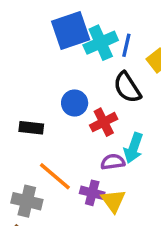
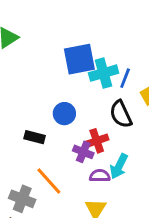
blue circle: (75, 103) -> (64, 114), moved
purple cross: (92, 193) -> (83, 152), moved

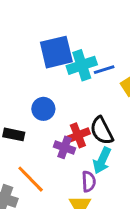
blue line: (125, 78) -> (104, 70), turned 54
black semicircle: (121, 114) -> (102, 131), moved
purple semicircle: (100, 176) -> (89, 181), moved, turned 90

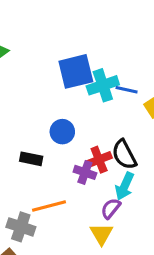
blue line: (104, 70) -> (127, 90), turned 30
orange line: (31, 179) -> (49, 206), turned -60
purple semicircle: (89, 181) -> (111, 208), turned -138

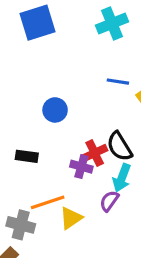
blue square: (76, 71) -> (38, 23), moved
cyan cross: (103, 85) -> (112, 23), moved
blue circle: (62, 132) -> (55, 110), moved
yellow triangle: (101, 234) -> (71, 218), moved, turned 30

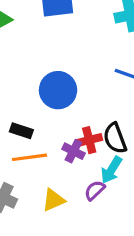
blue circle: (55, 110) -> (58, 90), size x1.5
orange line: (48, 202) -> (30, 157), moved

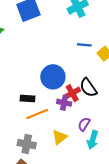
blue circle: (58, 90) -> (53, 77), moved
cyan arrow: (111, 170) -> (93, 140), moved

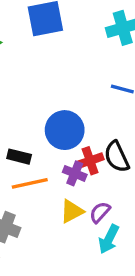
yellow triangle: (60, 137) -> (72, 211), moved

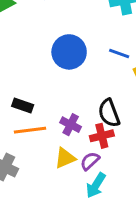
blue circle: (65, 130) -> (69, 52), moved
red cross: (90, 161) -> (102, 136), moved

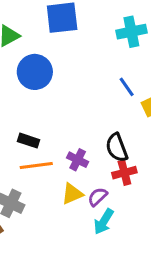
blue circle: (69, 52) -> (35, 72), moved
blue line: (119, 54) -> (127, 87), turned 36
red cross: (102, 136) -> (124, 173), moved

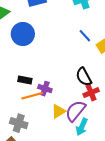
purple cross: (78, 160) -> (45, 89), moved
purple semicircle: (98, 197) -> (75, 111), size x1.6

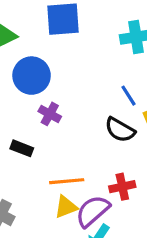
black semicircle: (84, 77) -> (120, 130), moved, turned -42
purple cross: (45, 89) -> (50, 114), moved
orange line: (32, 96) -> (67, 181), moved

